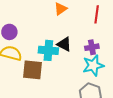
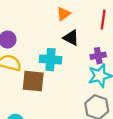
black triangle: (64, 44) -> (71, 38), moved

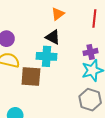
black triangle: (71, 38) -> (53, 37), moved

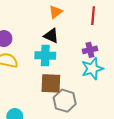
brown square: (31, 77) -> (51, 83), moved
gray hexagon: (90, 100) -> (65, 101), moved

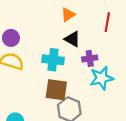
black triangle: (51, 36) -> (72, 39), moved
purple cross: (90, 50) -> (90, 58), moved

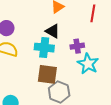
black triangle: (72, 39) -> (53, 31), moved
cyan star: (102, 78) -> (88, 64), turned -30

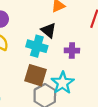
cyan star: (88, 64) -> (63, 83), moved

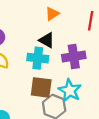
purple cross: (72, 51) -> (74, 56), size x1.5

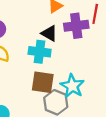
purple cross: (74, 56) -> (76, 26), moved

